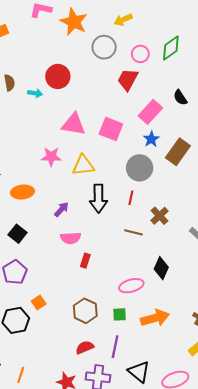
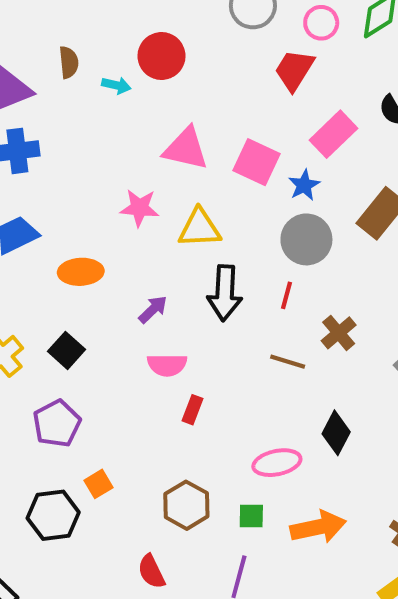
blue star: (151, 139) -> (304, 185), moved
red semicircle: (85, 347) -> (151, 572), moved, turned -96

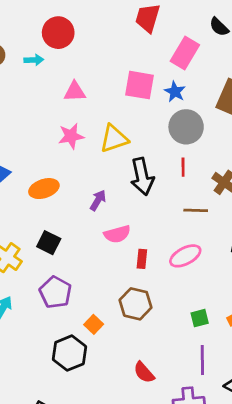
pink triangle: (186, 149) -> (75, 92), moved, size x0.7
pink ellipse: (277, 463) -> (185, 256), moved
brown hexagon: (186, 505) -> (136, 304), moved

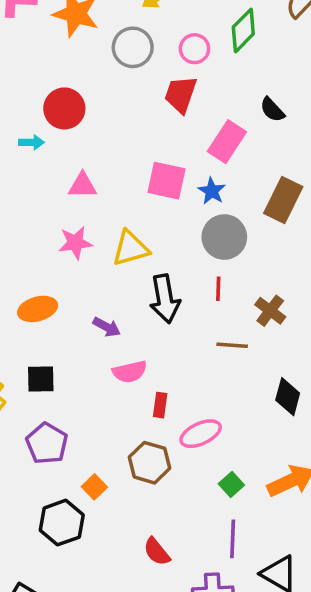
purple arrow: (98, 200) -> (107, 327), turned 85
black square: (49, 243) -> (41, 379), turned -30
pink ellipse: (185, 256) -> (201, 434), moved
green square: (200, 318) -> (231, 484), turned -30

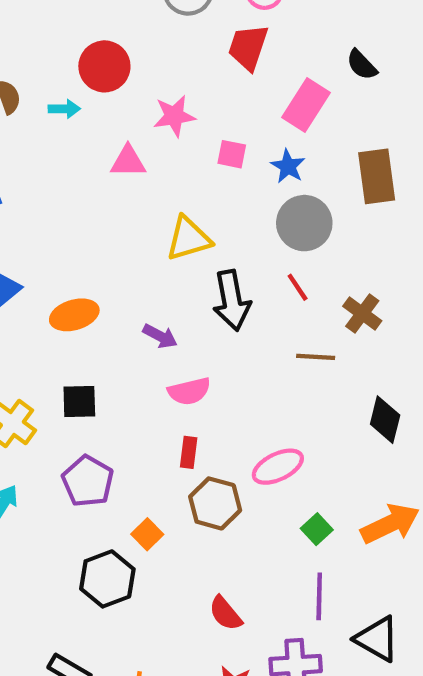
pink square: (166, 181) -> (232, 154), size x0.6
brown rectangle: (283, 200) -> (377, 176), turned -33
pink star: (75, 243) -> (174, 116), moved
red line: (218, 289) -> (298, 287), turned -35
red rectangle: (160, 405) -> (189, 452), moved

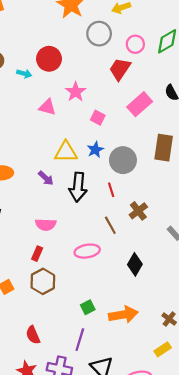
pink star: (174, 116) -> (76, 92), turned 30
blue star: (288, 166) -> (95, 150), moved
purple arrow: (160, 336) -> (46, 178), moved
brown line: (316, 357) -> (110, 225), turned 42
pink ellipse: (278, 467) -> (87, 251), moved

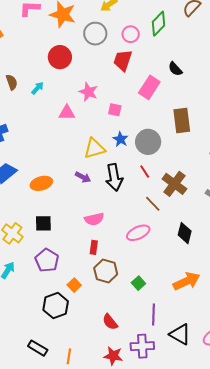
red circle: (49, 59) -> (60, 57), moved
cyan arrow: (24, 74) -> (38, 88), turned -48
brown cross: (138, 211) -> (174, 184), size x1.4
green square: (88, 307) -> (138, 283), moved

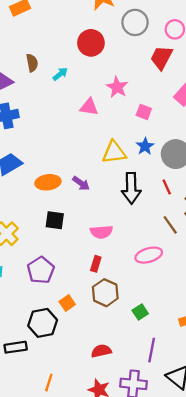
purple arrow: (83, 177) -> (81, 183), moved
black square: (43, 223) -> (55, 220), moved
red semicircle: (110, 322) -> (101, 351), turned 108
black rectangle: (38, 348) -> (16, 347), moved, turned -48

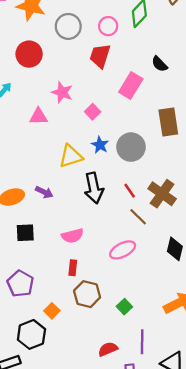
pink square: (144, 112) -> (93, 112), turned 35
red line: (167, 187) -> (130, 191), moved
red semicircle: (101, 351) -> (108, 349), moved

